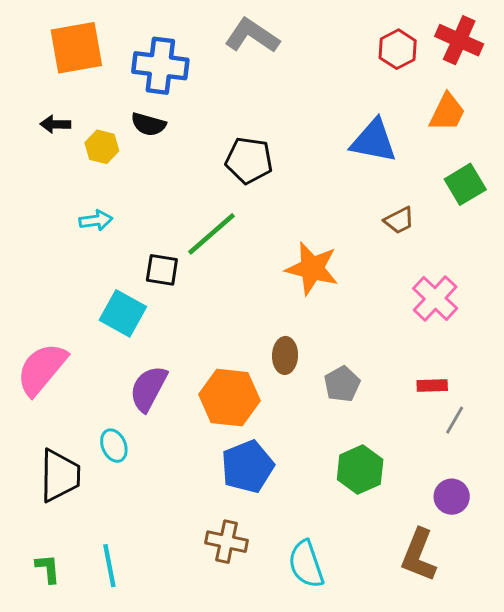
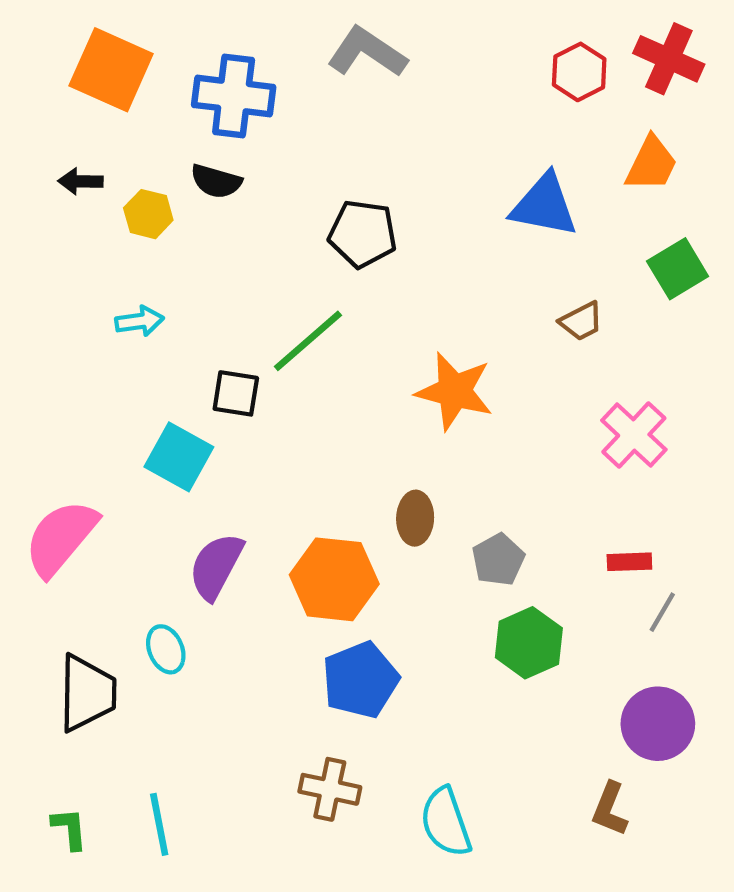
orange square: (76, 48) -> (111, 70), turned 34
green hexagon: (360, 470) -> (529, 643), moved
purple circle: (452, 497) -> (658, 724), size x1.4
brown L-shape: (419, 555) -> (610, 809), size x0.7

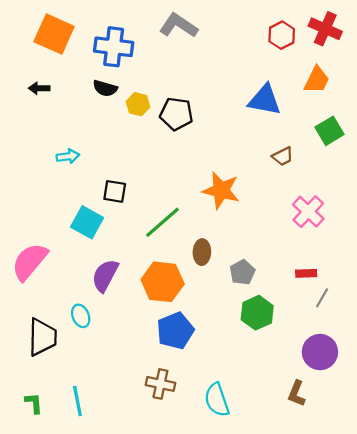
yellow hexagon: (148, 214) -> (138, 104), moved
green line: (308, 341) -> (163, 222), moved

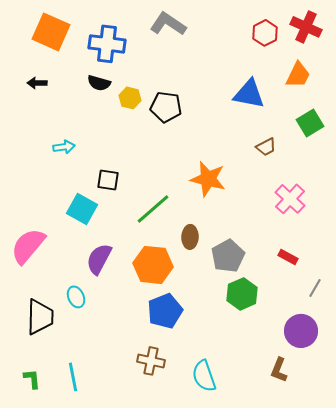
gray pentagon: (242, 272) -> (228, 256), size x1.4
red rectangle: (306, 273) -> (288, 257), turned 30
gray line: (322, 298) -> (315, 288), moved

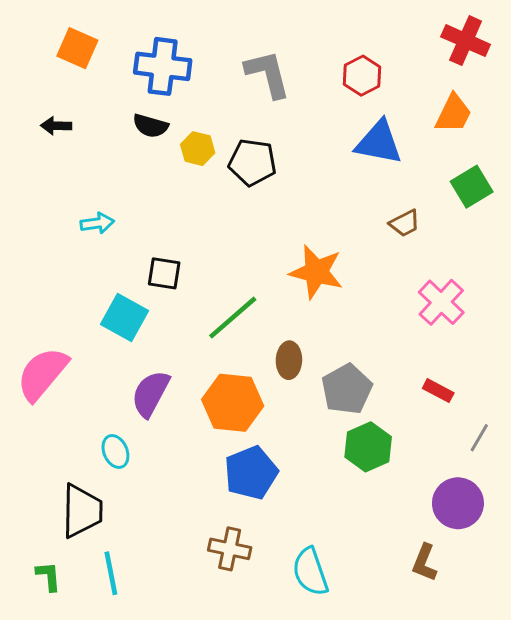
gray L-shape: (168, 24) -> (268, 74), moved, turned 42
orange square: (51, 32) -> (77, 48), size x0.7
red hexagon: (265, 33) -> (362, 76), moved
black trapezoid: (40, 317) -> (82, 511), moved

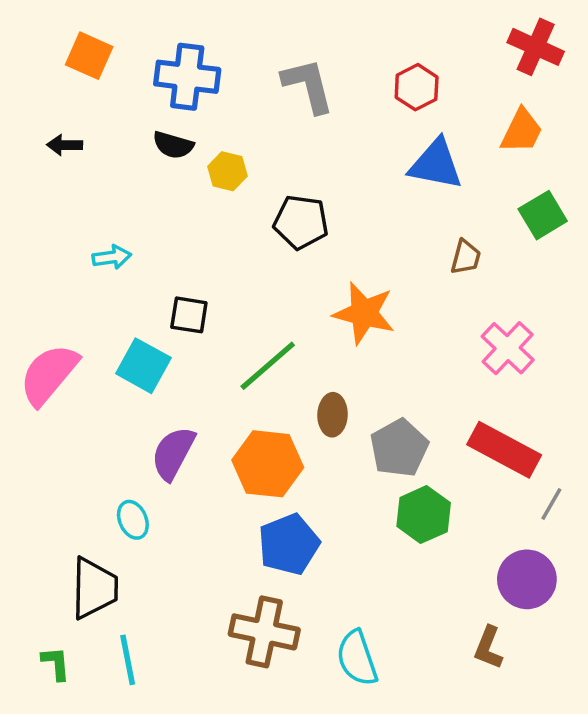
black pentagon: (252, 162) -> (301, 222), moved
brown trapezoid: (405, 223) -> (466, 257), turned -48
pink semicircle: (42, 374) -> (49, 374), moved
red rectangle: (438, 391) -> (504, 450), size x2.0
brown cross: (230, 549) -> (264, 632), size x1.4

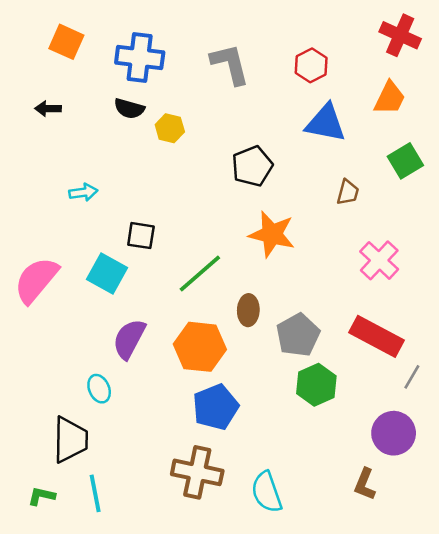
black pentagon: (301, 222) -> (252, 166), moved, turned -30
green L-shape: (56, 663) -> (41, 496), turned -72

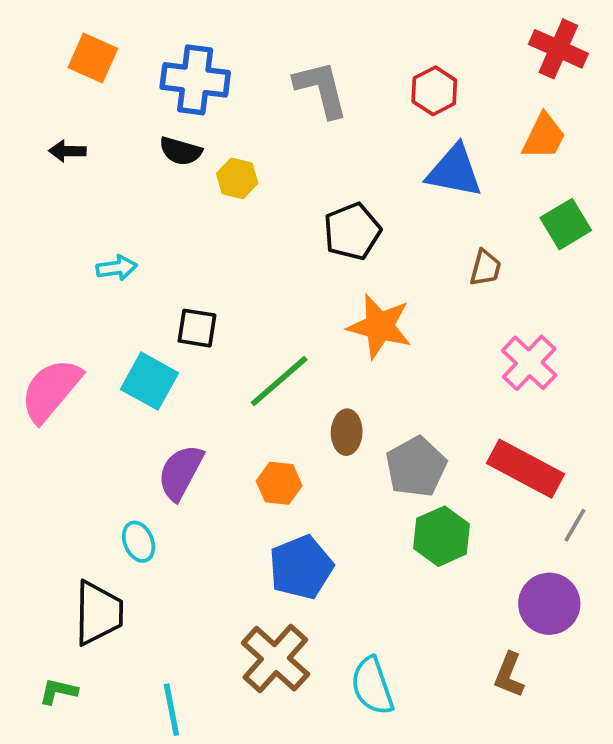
orange hexagon: (200, 347) -> (279, 483), size x0.6
brown cross: (197, 472) -> (275, 659), turned 30
cyan line: (95, 493) -> (171, 710), moved

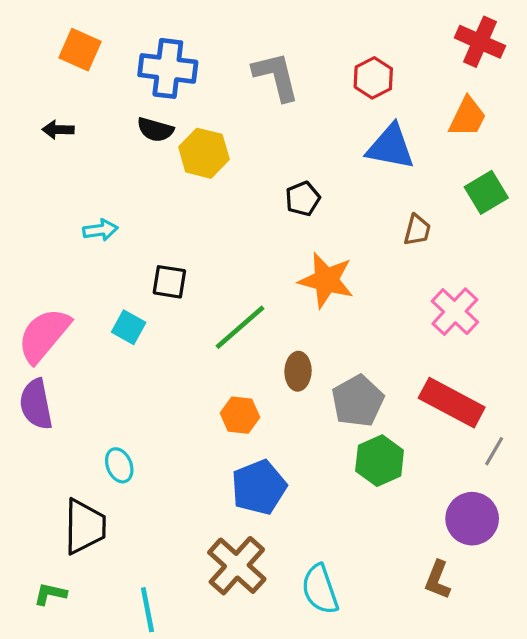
yellow hexagon: (237, 178) -> (204, 153), size x1.4
black pentagon: (352, 231) -> (303, 199), size x0.7
cyan square: (150, 381) -> (129, 327), size x0.7
purple semicircle: (181, 472) -> (36, 404), moved, turned -39

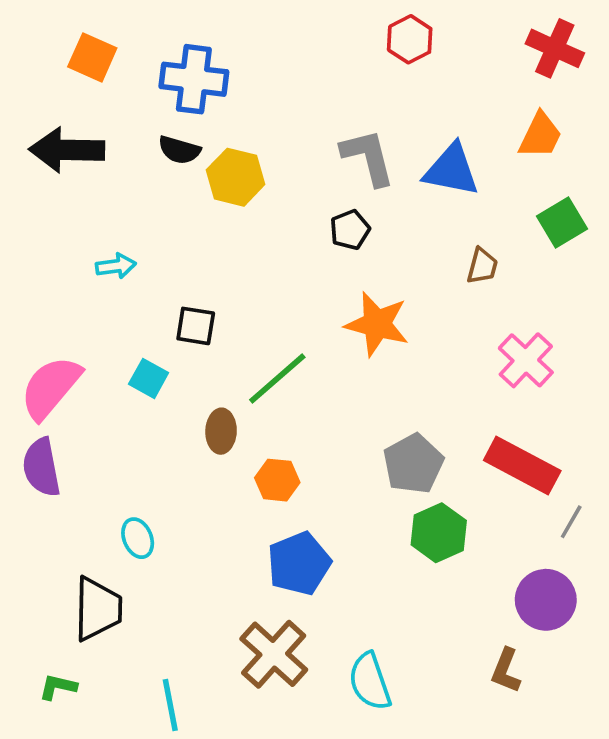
gray L-shape: (276, 76) -> (368, 157), moved
red hexagon: (373, 78) -> (410, 39), moved
black arrow: (58, 130) -> (67, 150), size x2.0
brown ellipse: (298, 371) -> (221, 431), moved

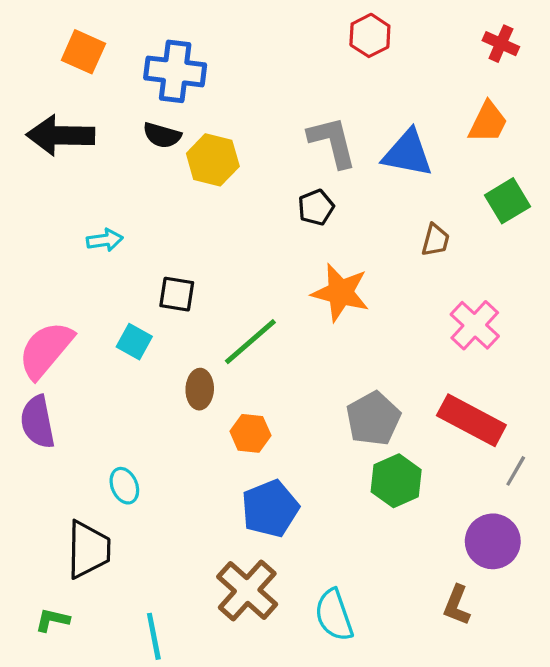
red cross: (555, 48) -> (501, 44), size x0.7

